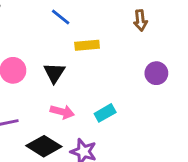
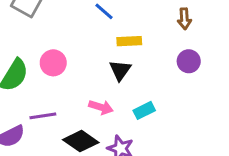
black triangle: (54, 73) -> (120, 70), moved
purple circle: (156, 73) -> (189, 61), moved

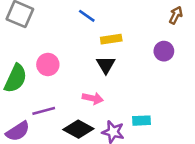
brown arrow: (184, 19) -> (176, 15), moved, turned -144
cyan rectangle: (144, 110) -> (141, 121), moved, turned 30

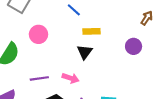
pink circle: (48, 64) -> (38, 34), moved
purple line: (44, 111) -> (39, 78), moved

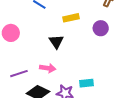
yellow rectangle: (91, 31) -> (71, 18), moved

